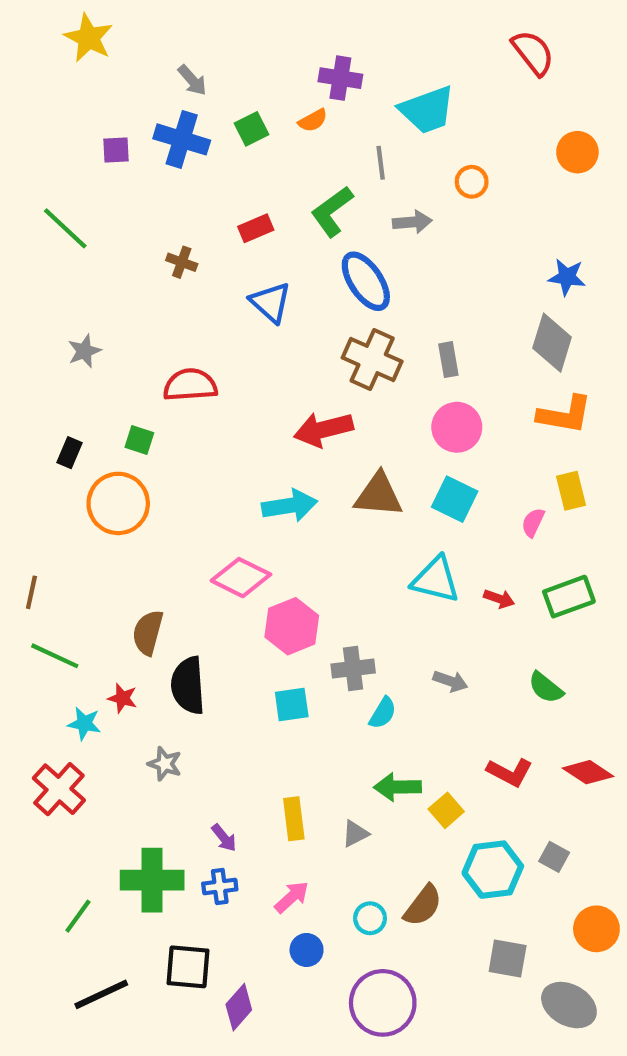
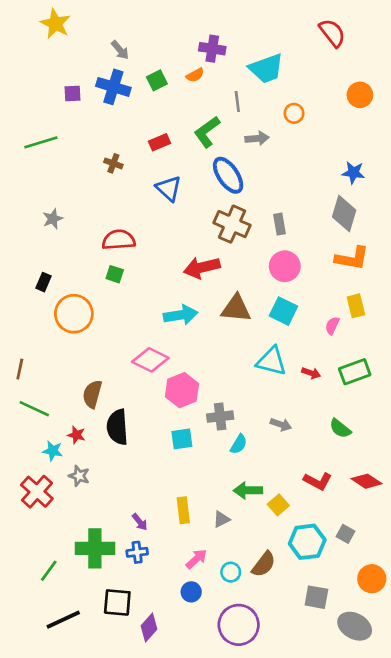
green line: (65, 228) -> (41, 142), turned -60
green square: (139, 440) -> (115, 274), moved
gray star: (165, 764) -> (79, 476), moved
pink arrow: (292, 897) -> (196, 559), moved

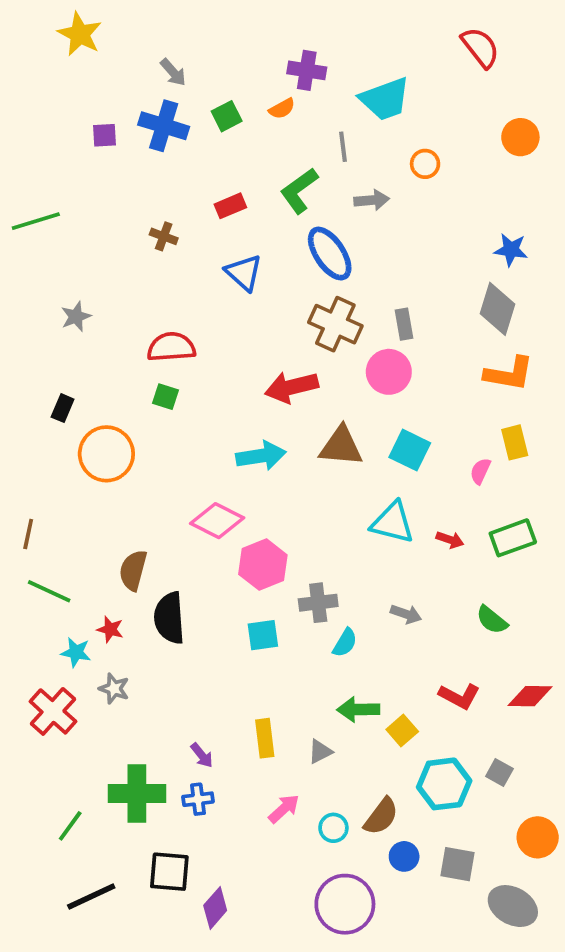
green line: (41, 142) -> (36, 221), moved
pink circle: (285, 266) -> (389, 372), moved
red diamond: (367, 481) -> (530, 696), turned -32
blue circle: (191, 592) -> (404, 856), moved

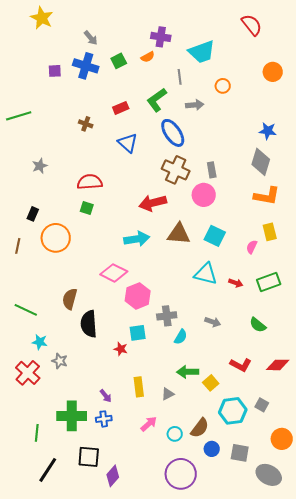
brown line: (28, 534) -> (18, 246), moved
red star: (110, 629) -> (121, 349), moved
green line: (70, 826) -> (37, 433), turned -30
black line: (91, 897) -> (48, 470), turned -32

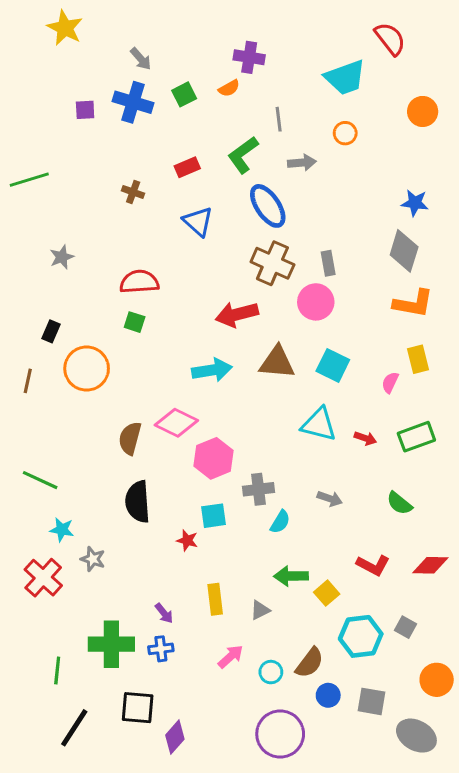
cyan trapezoid: (202, 52) -> (345, 77), moved
brown semicircle: (70, 299) -> (130, 438), moved

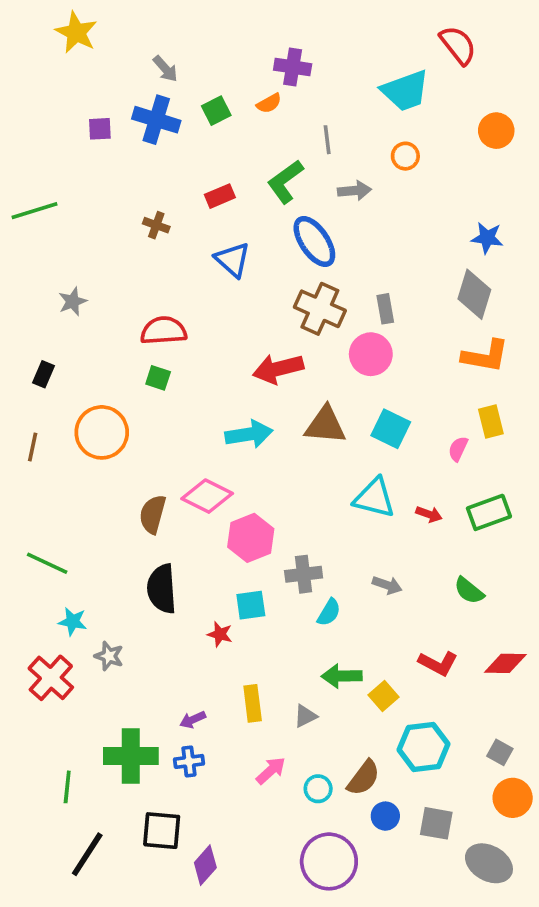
black rectangle: (51, 331) -> (44, 374), moved
purple arrow: (164, 613) -> (193, 720), turned 105
gray square: (406, 627) -> (500, 752), moved

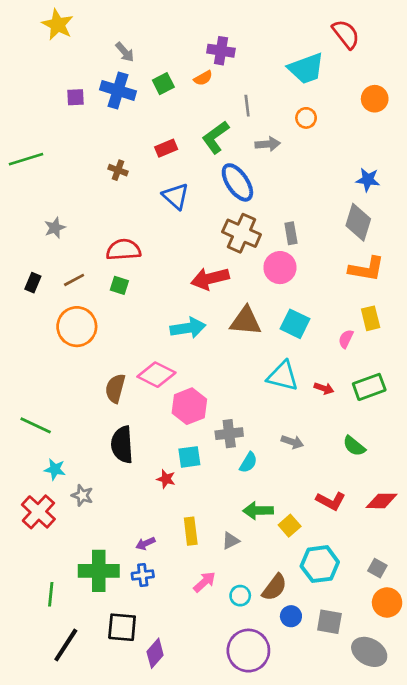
brown line: (33, 447) -> (74, 280), moved, turned 50

